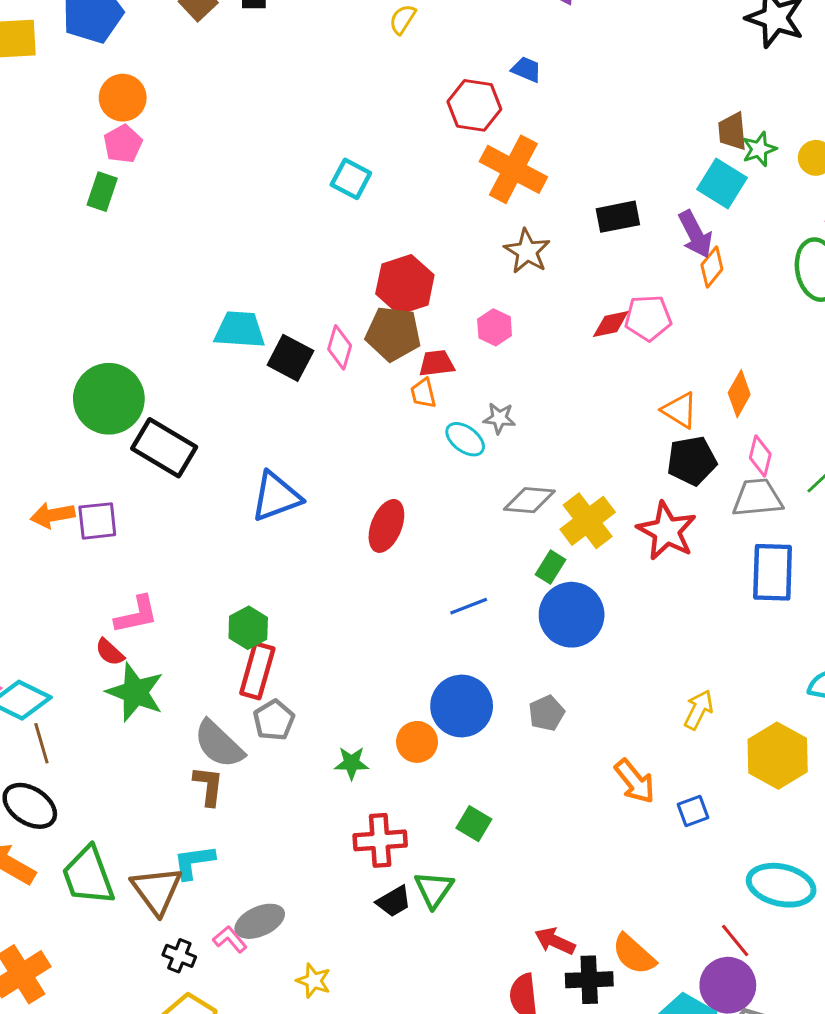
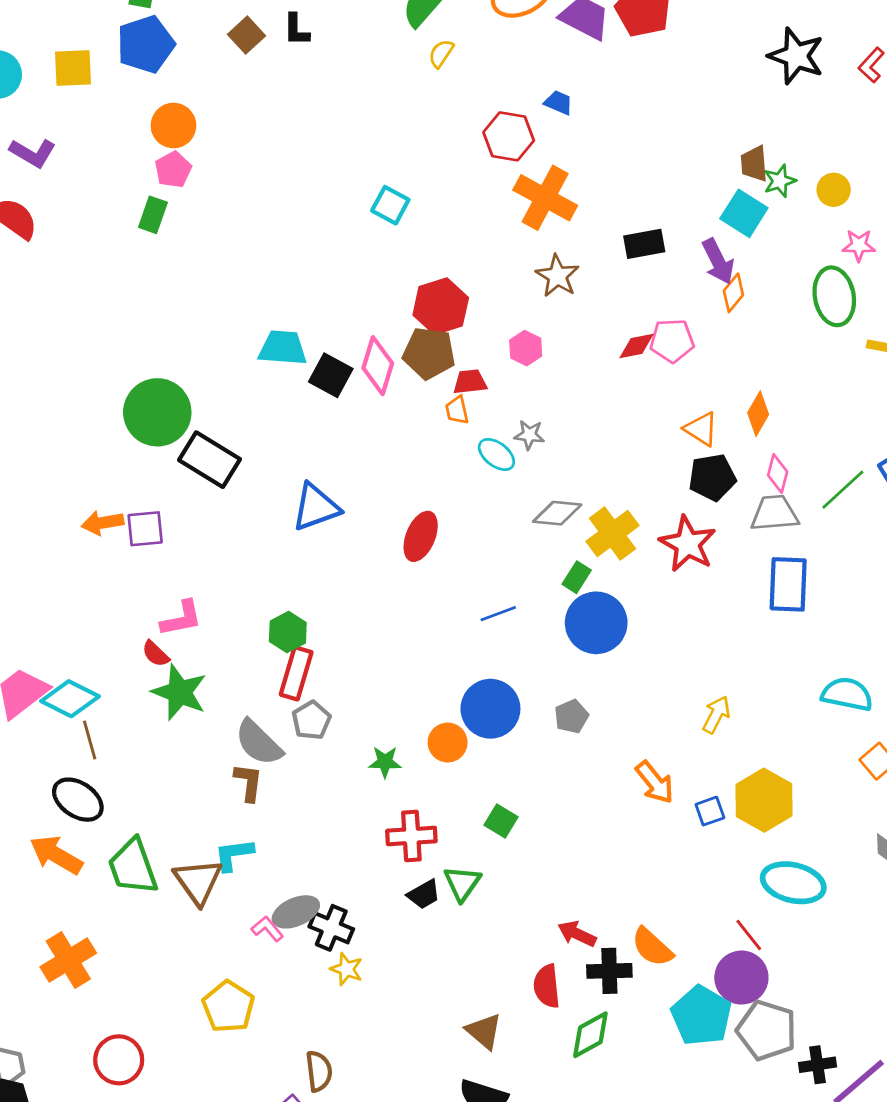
pink diamond: (340, 347) -> (378, 366), size x1.4
yellow hexagon: (778, 756) -> (764, 800), moved
black cross: (179, 956) -> (331, 928), moved, size x1.4

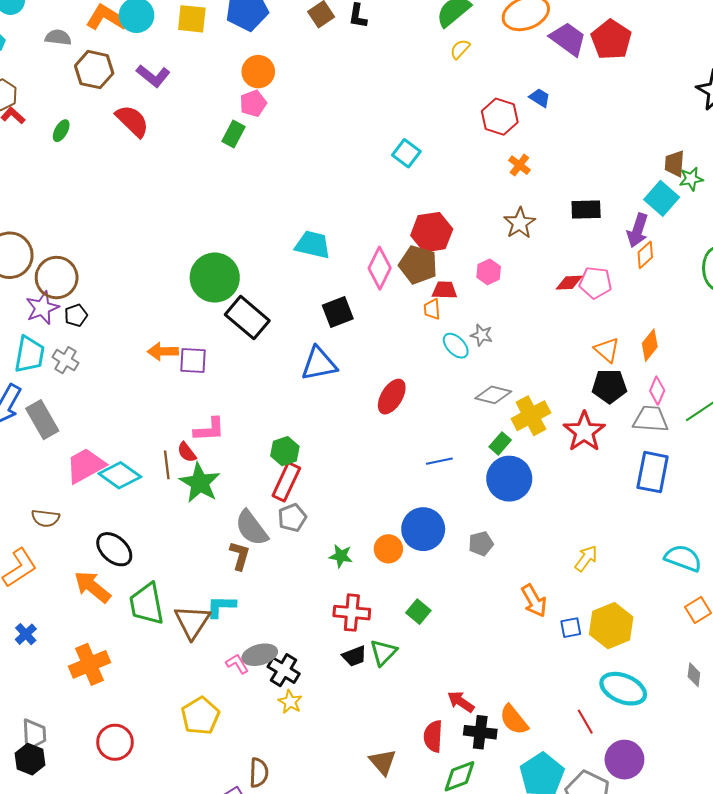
orange cross: (545, 198) -> (519, 165), size x0.5
purple arrow: (718, 261) -> (638, 230), turned 36
black square: (331, 375) -> (338, 312), moved, turned 32
brown line: (90, 740) -> (167, 465), moved
purple circle: (741, 978) -> (624, 760), moved

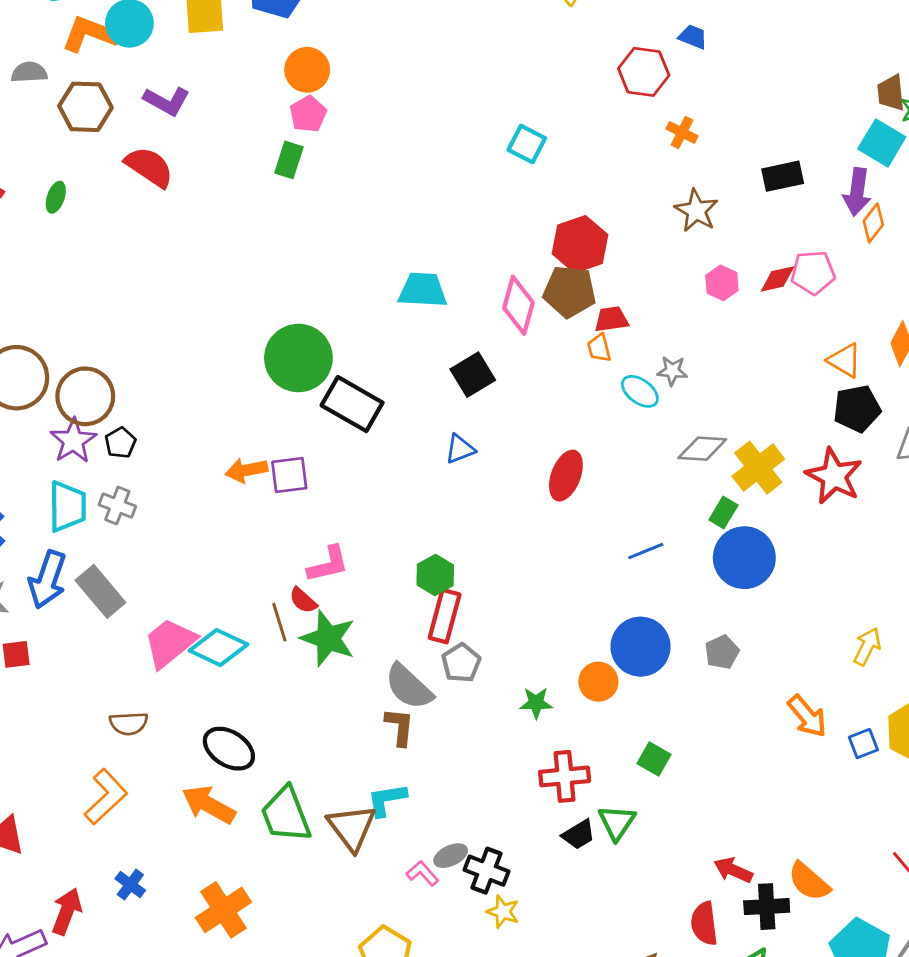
pink hexagon: (489, 272) -> (722, 283), moved
blue triangle: (319, 364) -> (460, 449), size x0.6
gray ellipse: (260, 655) -> (451, 856), size x0.7

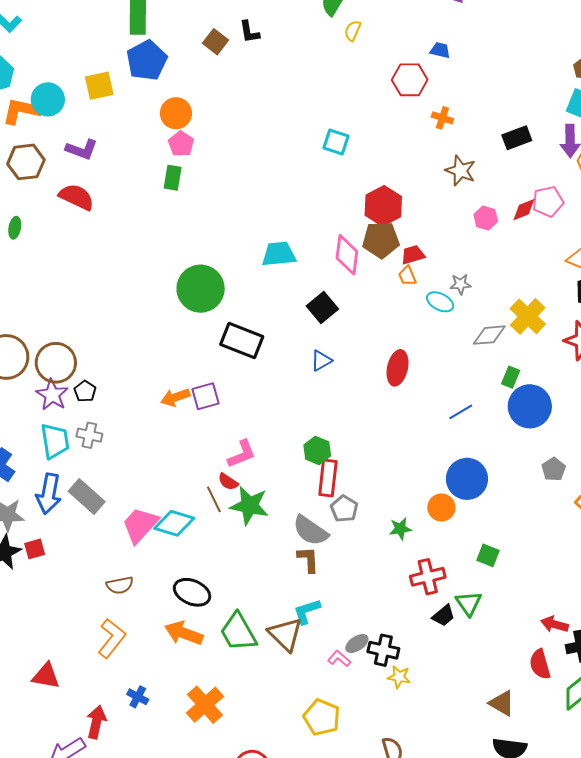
green circle: (298, 358) -> (201, 289), moved
yellow cross: (758, 468) -> (528, 316), moved
gray pentagon: (722, 652) -> (554, 469), moved

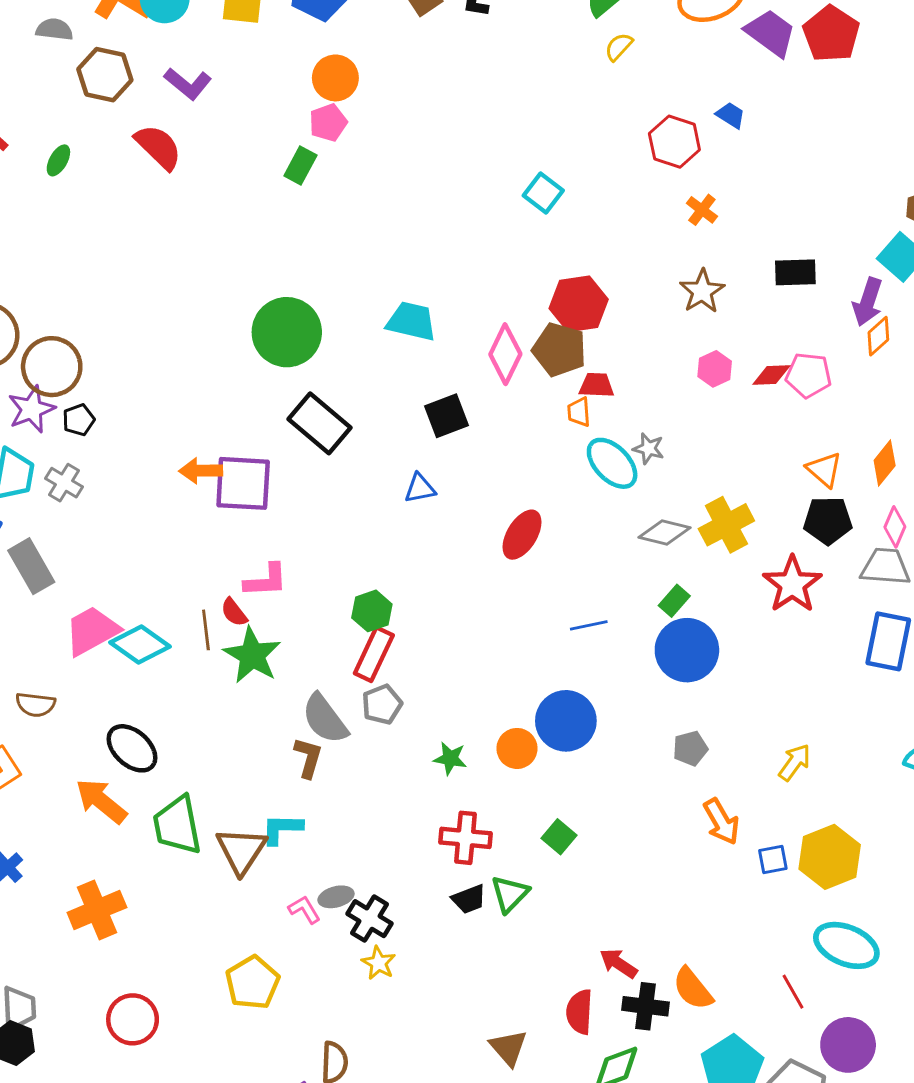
cyan ellipse: (440, 302) -> (612, 463), size x1.4
purple square: (206, 396) -> (243, 483), size x1.5

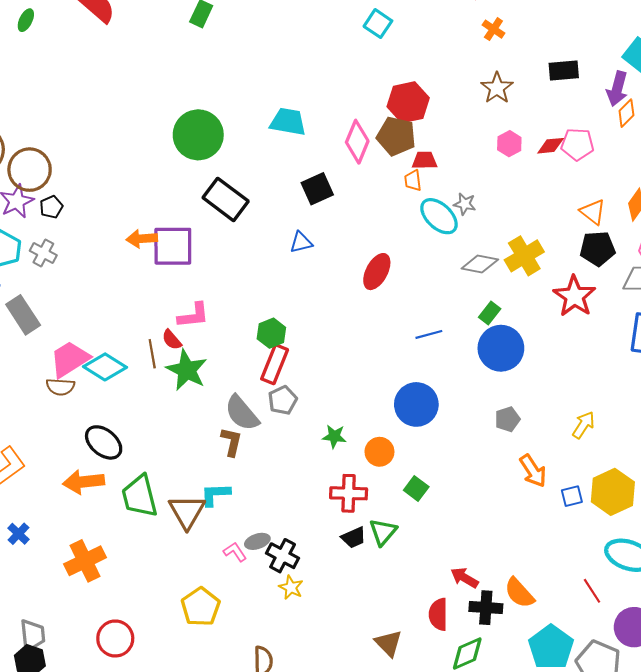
brown semicircle: (35, 705) -> (60, 387), moved
orange circle: (517, 748) -> (379, 452), moved
orange arrow: (101, 801) -> (84, 482), turned -42

